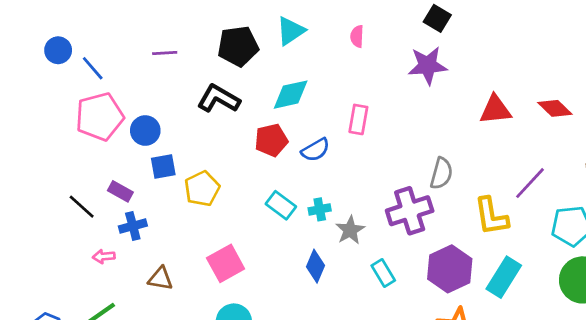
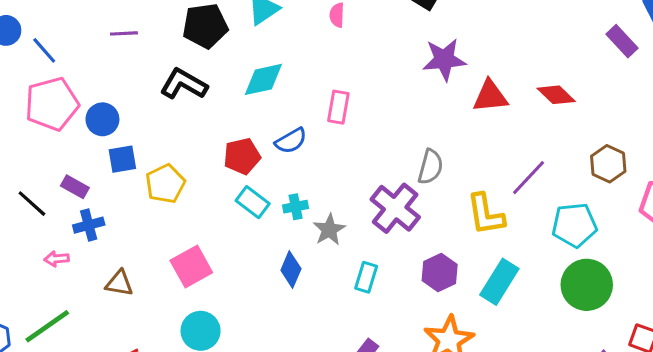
purple star: (428, 65) -> (444, 60), moved
red pentagon: (271, 140) -> (242, 156), moved
purple cross: (410, 211) -> (395, 208), turned -33
purple hexagon: (450, 269) -> (440, 273), size x0.7
cyan rectangle: (383, 273) -> (366, 277), turned 48

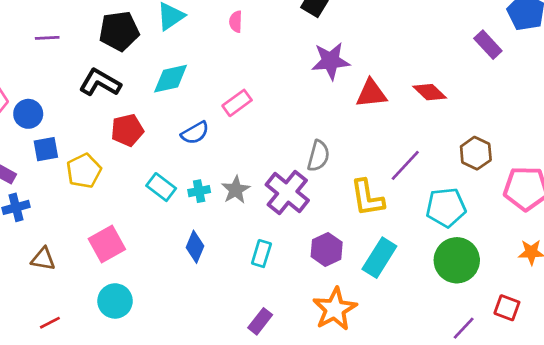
pink rectangle: (338, 107) -> (237, 103), turned 44
red pentagon: (242, 156) -> (127, 130), moved
gray star: (329, 230) -> (236, 190), moved

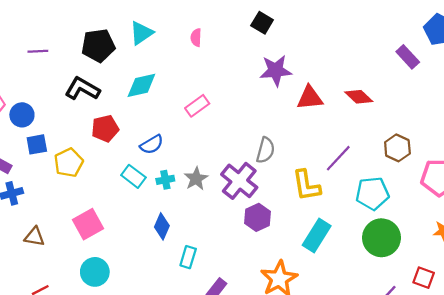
blue semicircle: (195, 133) -> (152, 144), moved
purple hexagon: (327, 249) -> (257, 217), moved
cyan rectangle: (261, 254) -> (188, 257), moved

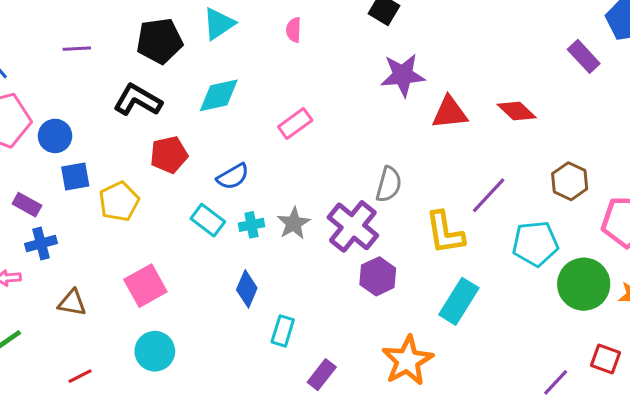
green circle: (381, 238) -> (584, 284), moved

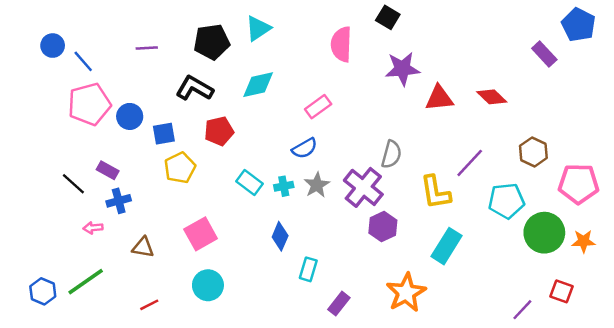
pink semicircle: (294, 30) -> (341, 44), moved, size x1.8
blue square: (75, 177) -> (164, 134), moved
blue semicircle: (233, 177) -> (305, 148), moved

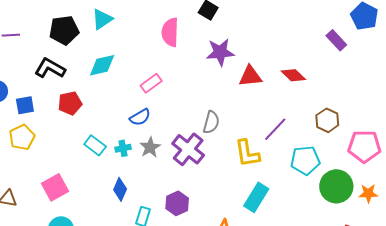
yellow pentagon: (180, 168) -> (22, 137), moved
purple hexagon: (383, 227) -> (177, 203), moved

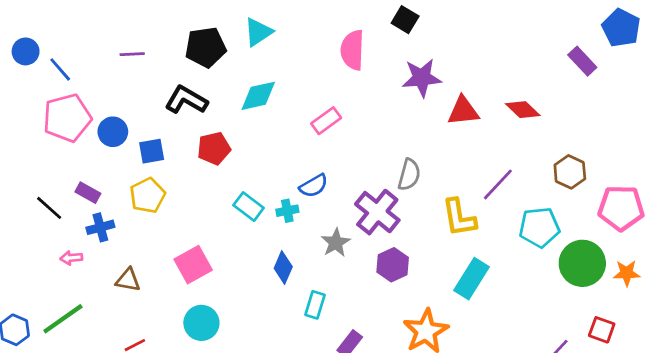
blue semicircle: (140, 117) -> (314, 186), moved
gray star: (150, 147) -> (336, 243), moved
purple hexagon: (177, 203) -> (393, 265), moved

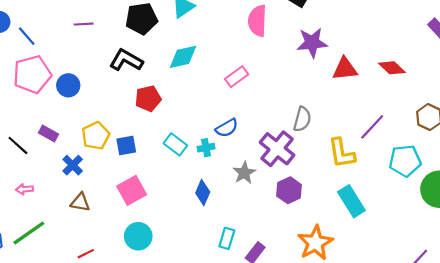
blue square: (152, 151) -> (126, 145), moved
blue cross: (100, 227) -> (73, 165), moved, turned -30
pink arrow: (71, 258) -> (25, 189), moved
cyan rectangle: (472, 279) -> (351, 201), turned -64
cyan rectangle: (315, 305) -> (227, 238), moved

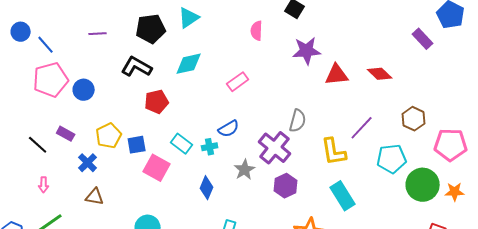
pink semicircle: (257, 21) -> (257, 31), size x0.7
pink arrow: (25, 189) -> (44, 185), turned -84
pink square: (132, 190) -> (157, 168), moved, turned -32

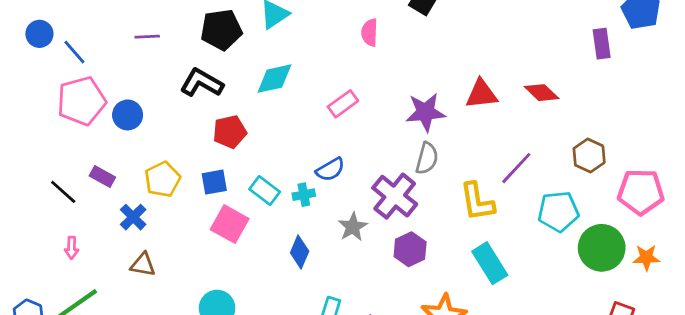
purple rectangle: (423, 39) -> (602, 44), turned 35
purple star: (307, 51) -> (425, 112), moved
blue square: (137, 145) -> (214, 182), moved

